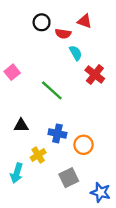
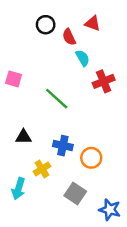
red semicircle: (63, 34) -> (69, 37), turned 56
pink square: (12, 72) -> (14, 79), turned -35
red cross: (95, 74) -> (104, 81), turned 30
gray square: (69, 178) -> (75, 194), turned -30

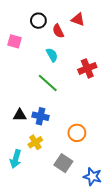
cyan semicircle: (83, 58) -> (52, 55), moved
pink square: (14, 79) -> (15, 41), moved
blue cross: (63, 146) -> (41, 116), moved

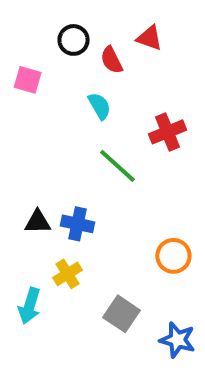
green line: (48, 83) -> (117, 166), moved
orange circle: (77, 133) -> (173, 256), moved

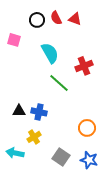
red semicircle: (111, 60) -> (56, 18), moved
cyan semicircle: (100, 106) -> (50, 53), size x1.5
cyan arrow: (30, 306) -> (15, 153), turned 84
blue star: (177, 340) -> (89, 160), moved

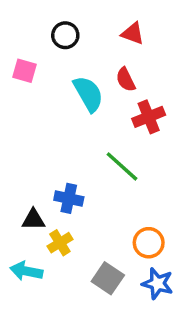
red semicircle: (56, 18) -> (126, 80), moved
green line: (59, 83) -> (122, 166), moved
black triangle: (19, 111) -> (33, 220), moved
orange circle: (87, 128) -> (149, 243), moved

